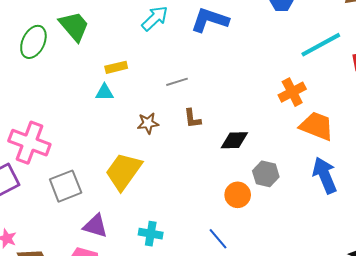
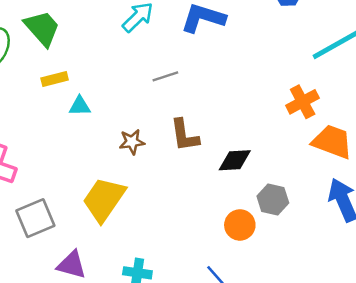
yellow rectangle: (116, 67) -> (55, 79), moved
gray line: (177, 82) -> (165, 76), moved
brown L-shape: (192, 118) -> (185, 135), size x1.4

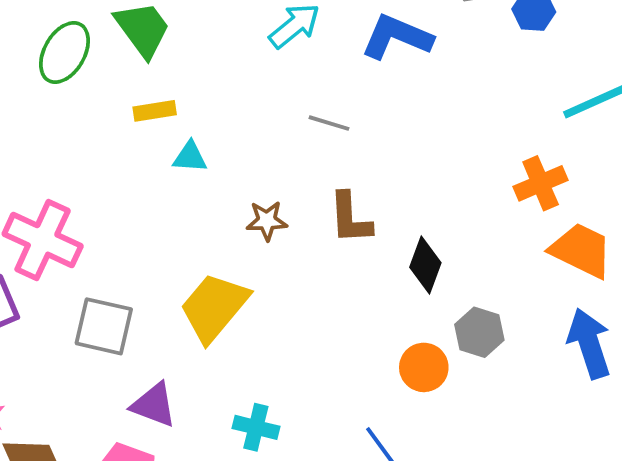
gray line: (165, 76) -> (329, 123), turned 30
black diamond: (235, 160) -> (425, 265), turned -72
gray square: (35, 218) -> (104, 326), turned 30

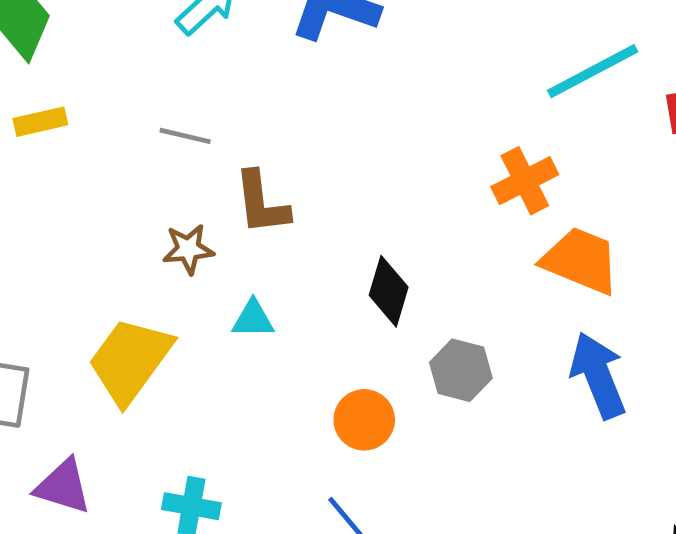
gray line: (329, 123) -> (185, 136), moved
cyan triangle: (190, 157) -> (253, 319), moved
brown L-shape: (350, 218) -> (262, 203), moved
orange circle: (424, 367) -> (364, 420), moved

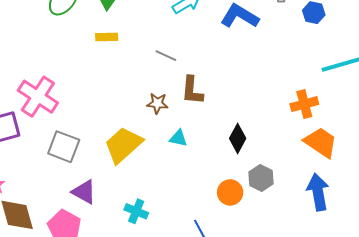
orange circle: (364, 420) -> (230, 192), moved

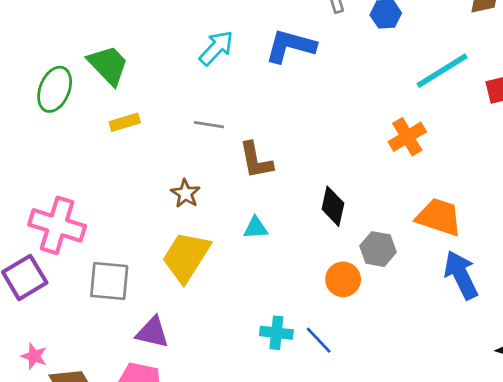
brown star: (157, 103) -> (185, 194), moved, turned -30
orange trapezoid: (321, 142) -> (439, 217), moved
blue arrow: (318, 192) -> (461, 275), moved
cyan cross: (136, 211) -> (276, 333), moved

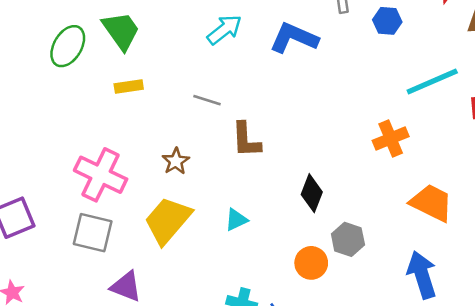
orange trapezoid: (439, 217) -> (432, 203), moved
pink cross: (57, 225) -> (101, 175), moved
cyan triangle: (256, 228) -> (236, 220), moved, turned -30

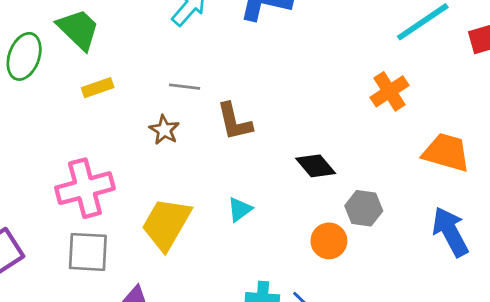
brown star: (176, 161) -> (164, 130), moved
pink cross: (101, 175) -> (85, 188), turned -30
black diamond: (312, 193) -> (316, 166), turned -51

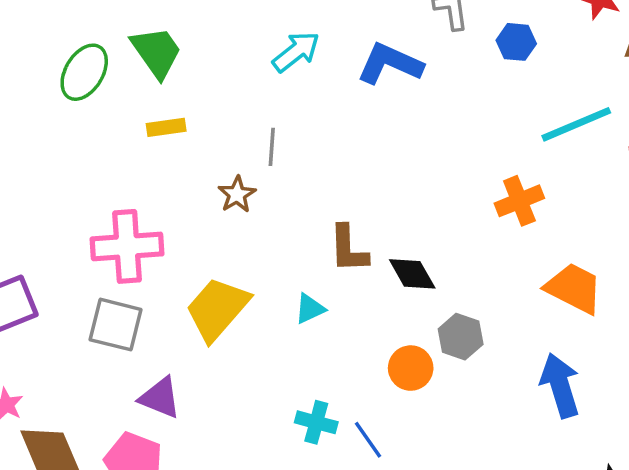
gray line: (185, 87) -> (272, 147), turned 76
brown L-shape: (234, 122) -> (348, 249), moved

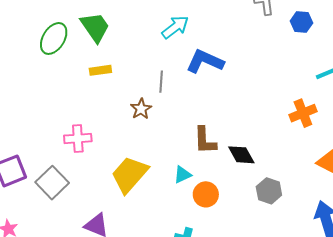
blue L-shape: (390, 64) -> (205, 61), moved
pink cross: (127, 246) -> (78, 138), size x0.7
gray square: (116, 325) -> (52, 183), moved, turned 32
orange circle: (411, 368) -> (206, 194), moved

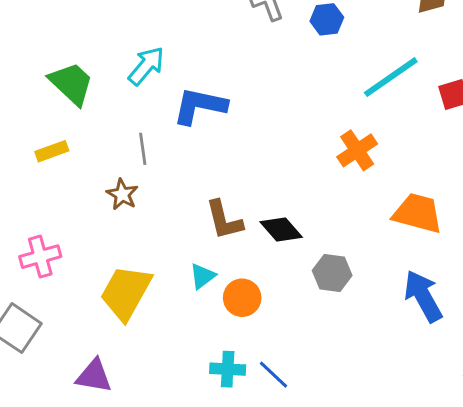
green trapezoid: (95, 27) -> (71, 83), moved

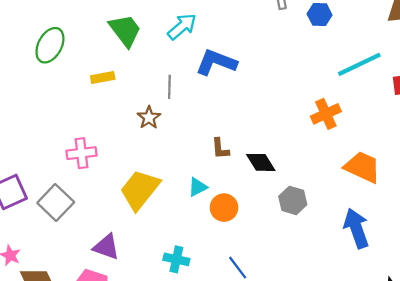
brown L-shape: (224, 220) -> (220, 149), size x0.7
cyan cross: (228, 369) -> (176, 259), moved

